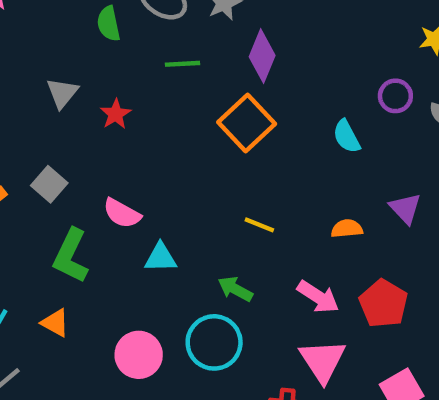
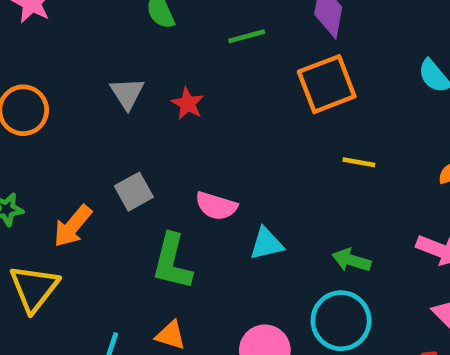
orange square: (247, 123) -> (327, 84), turned 34
gray square: (49, 184) -> (134, 192), turned 32
yellow line: (259, 225) -> (359, 162), moved

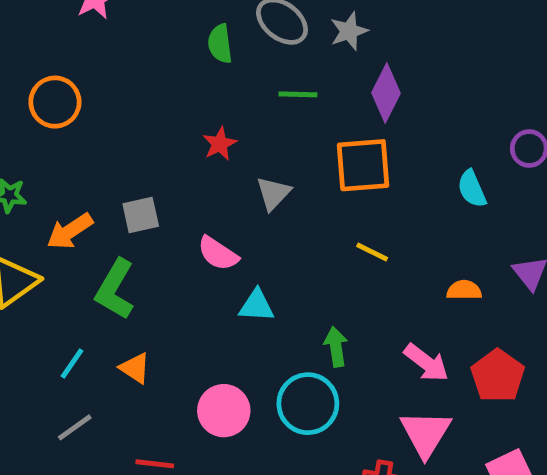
gray triangle: (127, 93) -> (273, 193), moved
green arrow: (351, 260) -> (336, 347), turned 48
green L-shape: (172, 262) -> (115, 289), moved

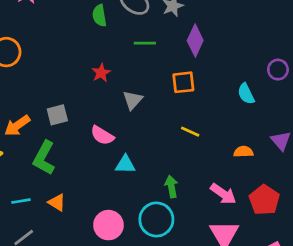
orange square: (363, 165) -> (183, 82), size x0.7
cyan line: (72, 364) -> (21, 201), turned 48

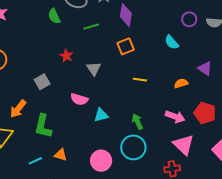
gray square: (57, 115) -> (42, 82), moved

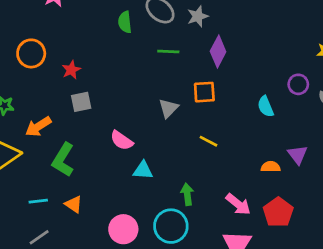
red star: (66, 56) -> (71, 70), moved
gray triangle: (94, 69) -> (168, 108), moved
orange semicircle: (181, 83) -> (271, 167), moved

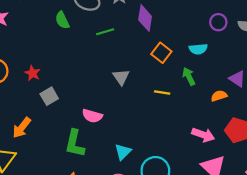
orange square: (204, 92) -> (161, 53), moved, turned -30
cyan semicircle: (266, 106) -> (198, 49), turned -54
green L-shape: (63, 160) -> (75, 143), moved
cyan triangle: (143, 170) -> (123, 152), moved, turned -30
green arrow: (187, 194) -> (189, 76), moved

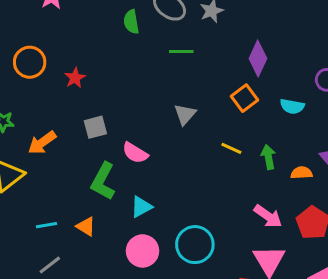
purple diamond: (145, 18) -> (258, 59), moved
green arrow: (189, 76) -> (268, 157), moved
gray square: (49, 96) -> (95, 127), moved
cyan triangle: (123, 152) -> (141, 207), moved

